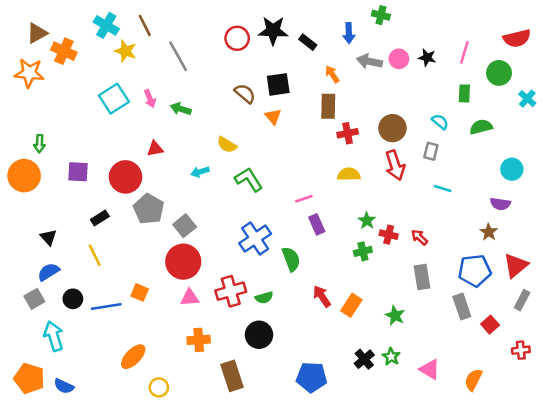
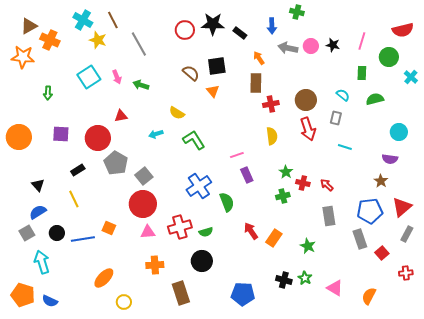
green arrow: (39, 144) -> (48, 93), moved
yellow semicircle: (349, 174) -> (272, 136), turned 84
black cross: (364, 359) -> (284, 280), turned -35

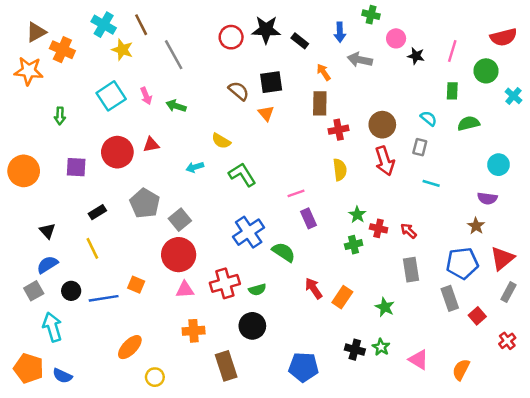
pink circle: (311, 46) -> (396, 38), moved
red circle: (98, 138) -> (117, 152), moved
green semicircle: (227, 202) -> (284, 252), turned -36
red cross: (406, 273) -> (507, 341), turned -32

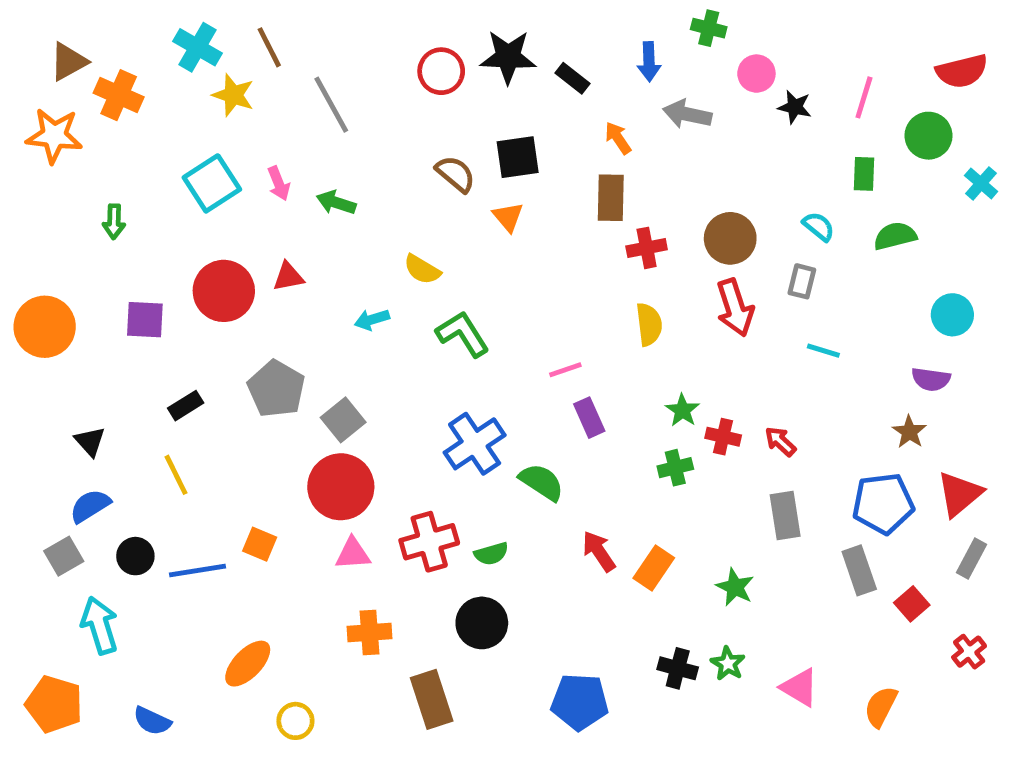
blue semicircle: (62, 376) -> (152, 721), moved

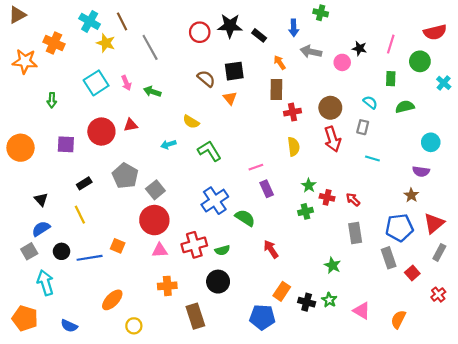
brown triangle: (69, 62) -> (17, 15), moved
pink circle: (756, 74) -> (342, 62), moved
orange rectangle: (654, 568) -> (282, 291), moved

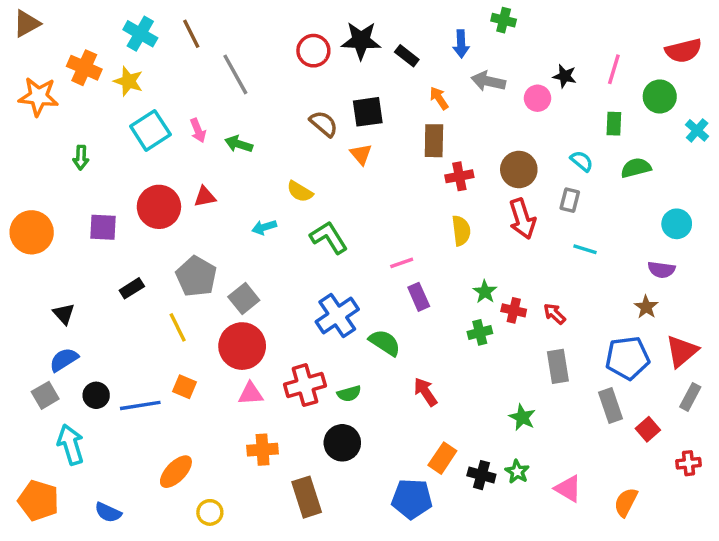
yellow star: (106, 43) -> (128, 81), moved
yellow line: (80, 215) -> (178, 327), moved
red cross: (438, 295) -> (689, 463), turned 32

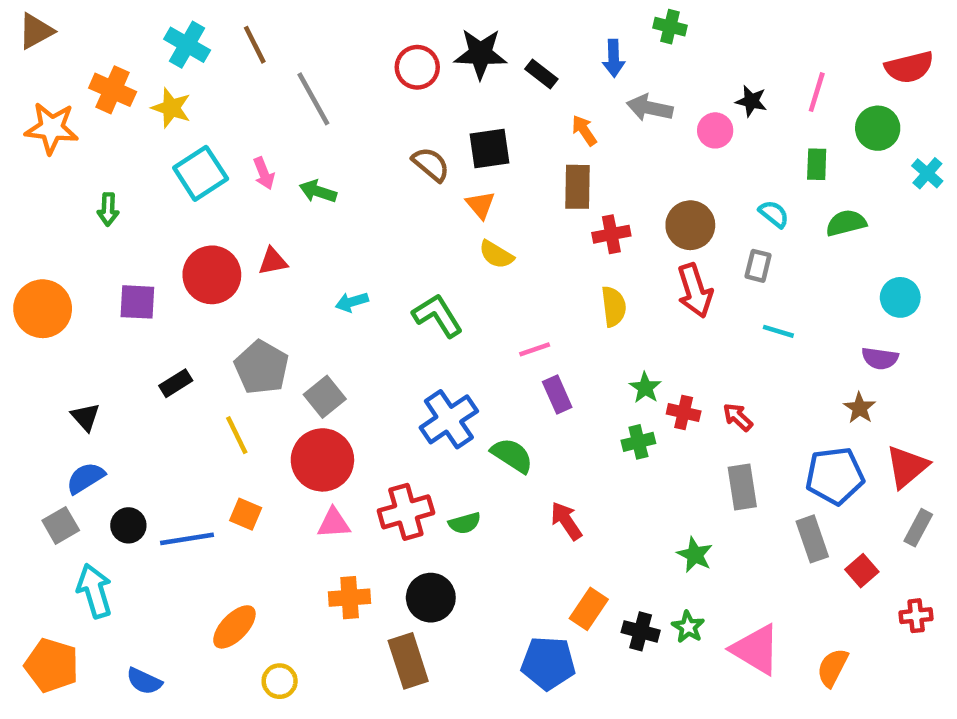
yellow semicircle: (300, 192) -> (496, 255), moved
black circle: (342, 443) -> (431, 598), moved
pink triangle: (568, 489) -> (756, 650), size x1.4

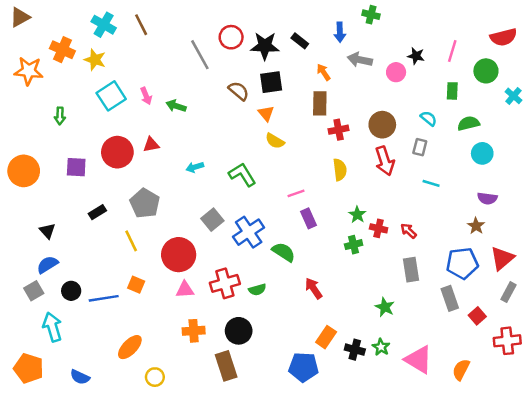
black star: (480, 54) -> (265, 46), moved
gray line: (313, 99) -> (200, 55), moved
cyan circle: (900, 297) -> (482, 153), moved
gray square: (325, 397) -> (212, 220), moved
red cross: (916, 616) -> (507, 341), size x1.5

